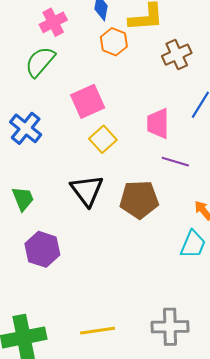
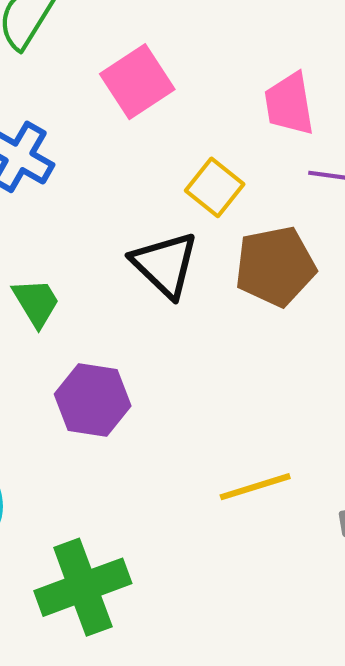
yellow square: (103, 139) -> (215, 187), moved
yellow line: (98, 331) -> (255, 487), moved

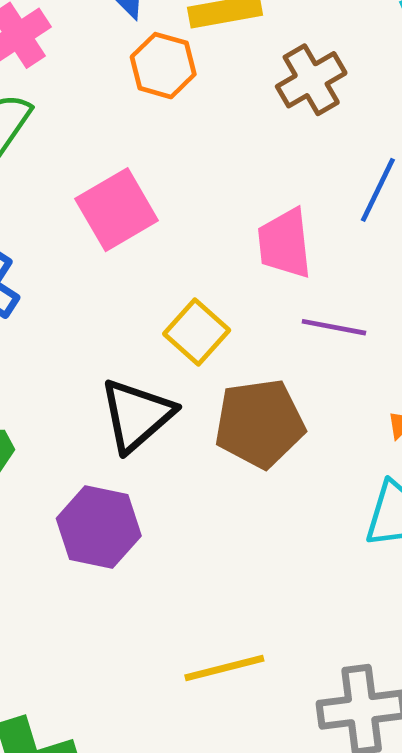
black triangle: (165, 265) -> (137, 415), turned 32
purple hexagon: (93, 400) -> (99, 527), moved

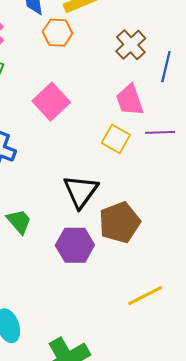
brown cross: (311, 80) -> (131, 45), moved
yellow square: (197, 332) -> (116, 139), moved
brown pentagon: (260, 423) -> (119, 222), moved

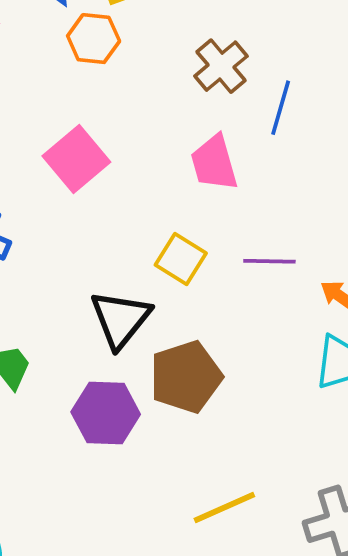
purple line: (160, 132) -> (269, 261), moved
yellow square: (116, 139) -> (181, 259), moved

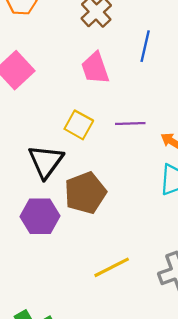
blue line: (281, 108) -> (145, 46), moved

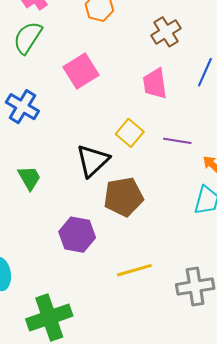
purple hexagon: (40, 216) -> (77, 235), moved

